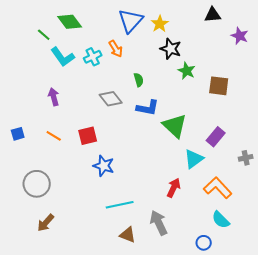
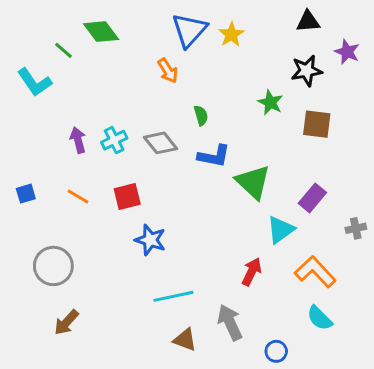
black star: (171, 49) -> (307, 71), moved, turned -30
cyan L-shape: (63, 57) -> (35, 82), moved
cyan cross: (93, 57) -> (114, 140), moved
blue circle: (204, 243) -> (276, 351), moved

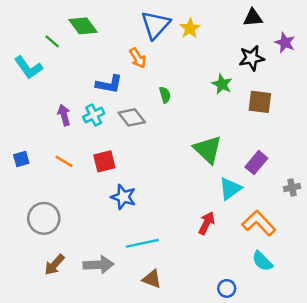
blue L-shape: (214, 156) -> (109, 84), moved
gray arrow: (230, 322) -> (98, 265), moved, turned 112

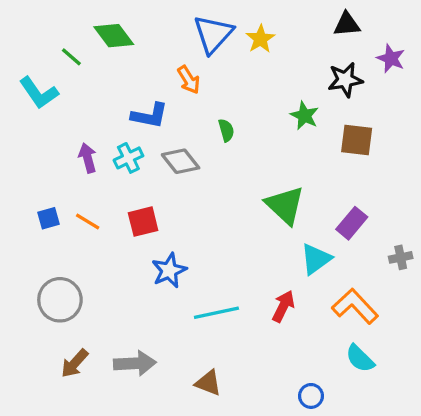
blue square: (21, 159) -> (49, 218), moved
blue star: (123, 197) -> (169, 270), turned 30
cyan line: (142, 243) -> (216, 313), moved

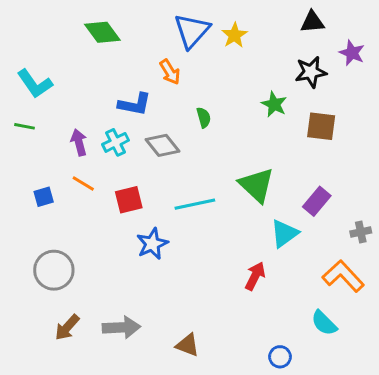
green line: (71, 57) -> (25, 126), moved, turned -30
orange line: (88, 222) -> (83, 184), moved
orange L-shape: (355, 306) -> (343, 276), moved
cyan line: (216, 313) -> (195, 204), moved

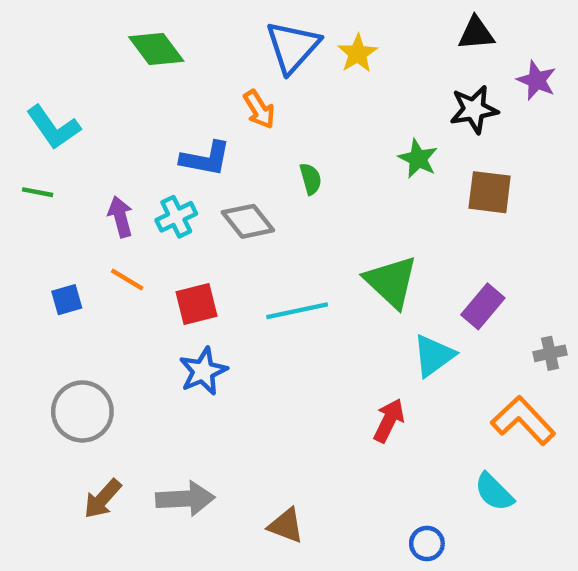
blue star: (152, 244) -> (203, 371), moved

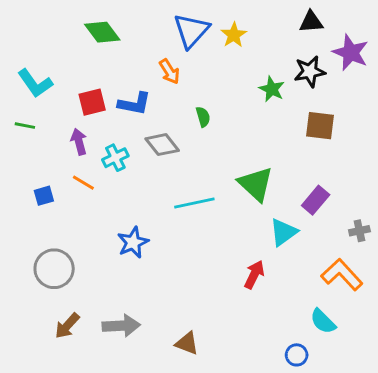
purple star: (537, 80) -> (351, 53), size x1.4
green star: (418, 159) -> (272, 89), moved
cyan cross: (176, 217) -> (115, 158), moved
red square: (196, 304) -> (92, 102), moved
blue circle: (427, 543) -> (297, 355), moved

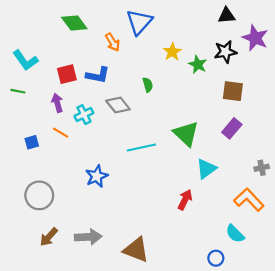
yellow star: (234, 35) -> (172, 52), moved
orange arrow: (169, 72) -> (113, 42), moved
purple rectangle: (316, 200) -> (232, 128), moved
brown triangle: (187, 343) -> (136, 250), size x1.5

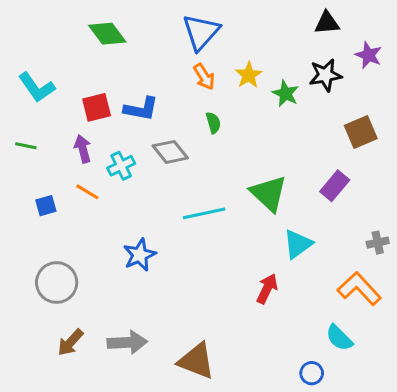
purple star: (255, 38) -> (368, 55), size x0.7
orange arrow: (113, 42) -> (204, 77), moved
green line: (18, 91) -> (26, 146), moved
brown square: (233, 91) -> (361, 132), moved, turned -30

